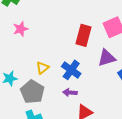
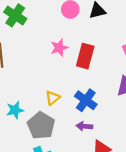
pink star: (21, 29) -> (59, 48), moved
red rectangle: (84, 35) -> (85, 56), moved

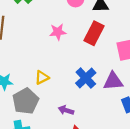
red rectangle: (85, 56) -> (94, 33), moved
blue cross: (86, 100) -> (86, 78), moved

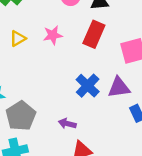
yellow triangle: (42, 78) -> (18, 38), moved

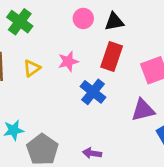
blue cross: (88, 86) -> (93, 92), moved

